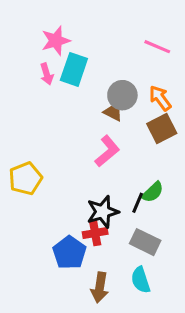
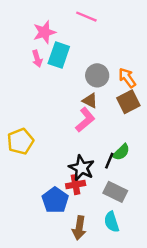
pink line: (157, 47) -> (86, 17), moved
brown triangle: (113, 112) -> (90, 101), moved
black star: (103, 212) -> (82, 168), turned -30

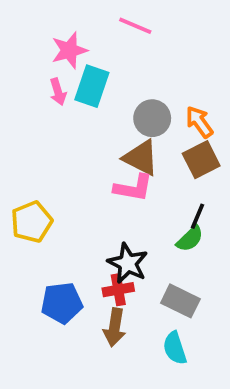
brown triangle: (90, 101) -> (141, 158), size x1.5
pink L-shape: (85, 120) -> (133, 188), turned 50
black line: (109, 161) -> (197, 216), moved
blue pentagon: (55, 200) -> (62, 303), moved, turned 30
brown arrow: (79, 228) -> (115, 327), moved

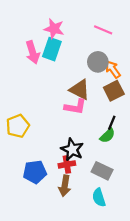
pink line: (135, 26) -> (103, 30), moved
pink star: (69, 50) -> (54, 29), moved, turned 30
pink arrow: (58, 92) -> (33, 52), size x1.5
gray circle: (152, 118) -> (98, 62), moved

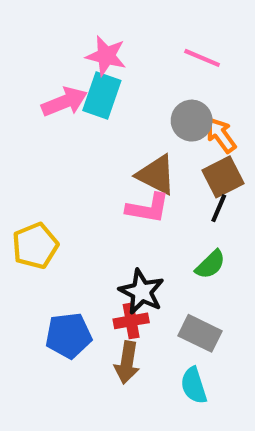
pink arrow: (33, 52) -> (64, 102), turned -95
black line: (112, 123) -> (219, 208), moved

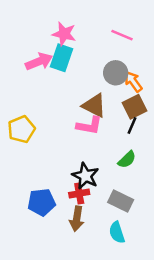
yellow pentagon: (35, 246) -> (21, 129), moved

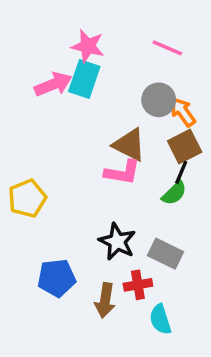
yellow pentagon: (21, 129) -> (27, 198), moved
green semicircle: (127, 160) -> (174, 193), moved
red cross: (79, 193) -> (138, 285), moved
gray rectangle: (121, 201) -> (166, 254), moved

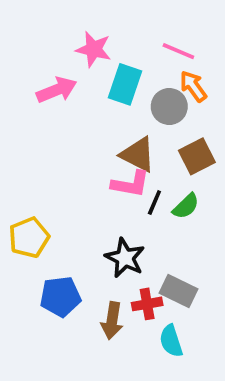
cyan rectangle: (84, 79) -> (125, 84), moved
orange arrow: (183, 112) -> (193, 86), moved
black line: (181, 172) -> (154, 202), moved
yellow pentagon: (27, 198) -> (29, 238), moved
gray rectangle: (166, 254) -> (178, 291), moved

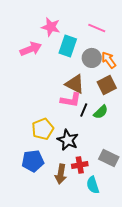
orange arrow: (193, 86) -> (109, 60), moved
yellow pentagon: (29, 238) -> (43, 129), moved
gray rectangle: (178, 291) -> (109, 158), moved

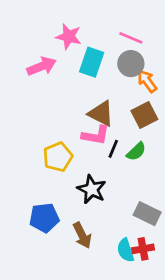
gray circle: (92, 58) -> (131, 64), moved
yellow pentagon: (43, 129) -> (58, 157), moved
red cross: (80, 165) -> (143, 249), moved
brown arrow: (61, 174) -> (82, 235), turned -36

